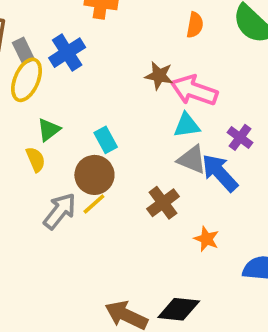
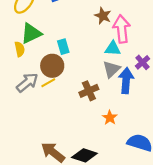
pink arrow: (194, 90) -> (122, 29), turned 52
green triangle: (49, 130) -> (31, 33), size x1.5
gray triangle: (192, 160) -> (111, 69), turned 42
blue arrow: (220, 173) -> (126, 81), turned 35

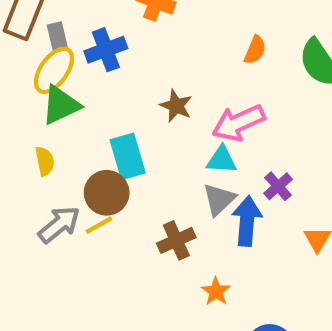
brown star: (103, 16) -> (176, 106), moved
pink arrow: (122, 29) -> (238, 123), turned -108
green triangle: (31, 33) -> (61, 105), moved
cyan rectangle: (63, 47) -> (128, 156), size x1.5

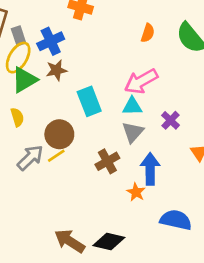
brown star: (176, 106) -> (56, 70), moved, turned -30
cyan rectangle: (128, 156) -> (89, 101), moved
blue arrow: (247, 221) -> (150, 169), moved

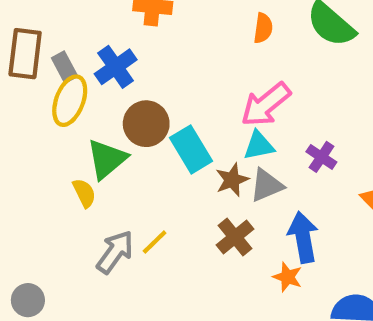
brown star: (56, 70) -> (232, 180), moved
green triangle: (24, 80) -> (107, 159), moved
gray triangle: (133, 132) -> (267, 185), turned 35
brown circle: (59, 134) -> (146, 124), moved

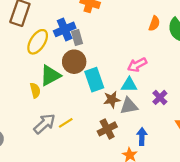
orange semicircle: (263, 28) -> (154, 23), moved
gray rectangle: (65, 67) -> (77, 38), moved
pink arrow: (266, 104) -> (137, 65), size x0.7
blue arrow: (303, 237) -> (142, 136), size x0.7

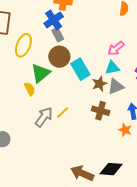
blue cross: (65, 29) -> (54, 20), moved
brown cross: (107, 129) -> (101, 111), turned -36

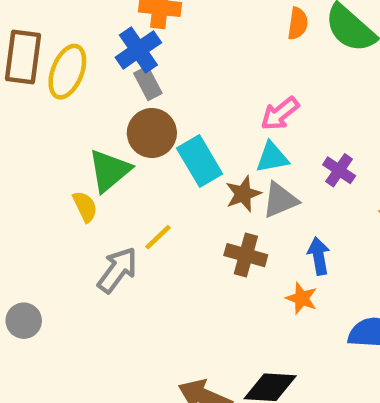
yellow ellipse: (23, 45) -> (67, 72), moved
yellow line: (63, 113) -> (158, 237), moved

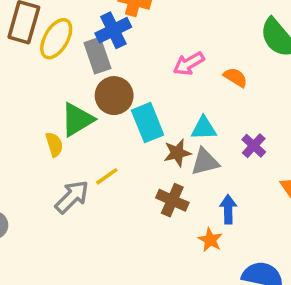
orange semicircle: (298, 23) -> (235, 77), moved, turned -75
gray rectangle: (148, 83) -> (97, 56), moved, size x1.4
pink arrow: (280, 114) -> (189, 64), moved

